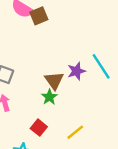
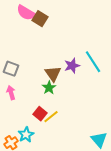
brown square: (39, 16) -> (40, 19), turned -35
yellow line: (75, 132) -> (51, 117), moved

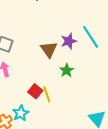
green star: (49, 88) -> (67, 70), moved
yellow line: (51, 117) -> (47, 94), turned -70

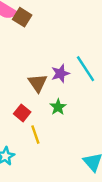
red square: (35, 91) -> (22, 113), moved

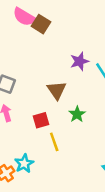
purple star: (60, 73) -> (79, 61), moved
red square: (22, 113) -> (41, 120), turned 35

